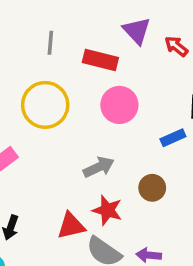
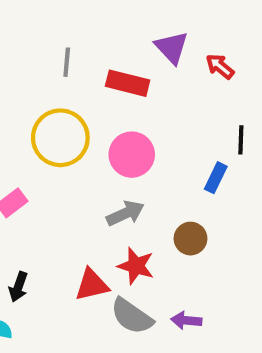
pink circle: (119, 105) -> (132, 155), moved
blue rectangle: (173, 138) -> (216, 178), turned -40

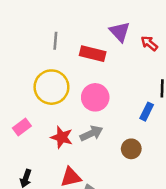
red star: (136, 266) -> (62, 137), moved

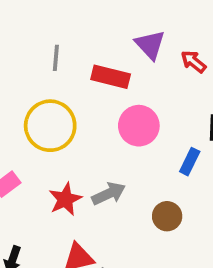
pink circle: (95, 97) -> (139, 126), moved
red star: (62, 137) -> (65, 199), turned 30

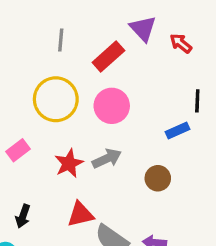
red rectangle: (111, 77) -> (108, 56), turned -56
pink circle: (139, 126) -> (112, 106), moved
blue rectangle: (190, 162) -> (178, 131), turned 40

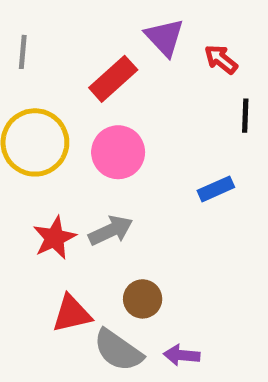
gray line: (61, 40) -> (23, 52), moved
black line: (197, 101) -> (245, 116), moved
brown circle: (158, 178) -> (143, 299), moved

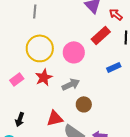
red rectangle: (113, 79) -> (101, 35), moved
red star: (55, 238) -> (44, 77), moved
brown circle: (143, 299) -> (84, 104), moved

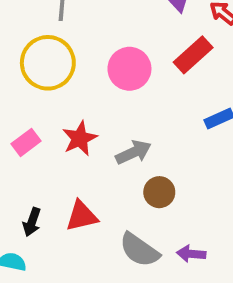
yellow circle: (40, 48) -> (48, 63), moved
pink circle: (74, 52) -> (129, 69), moved
red triangle: (55, 118) -> (82, 216), moved

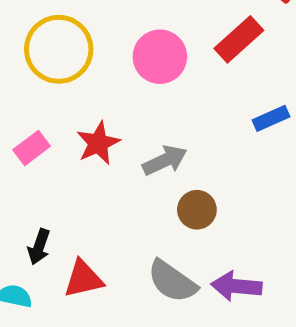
red triangle: (82, 216) -> (83, 279), moved
purple arrow: (191, 254) -> (236, 286), size x1.4

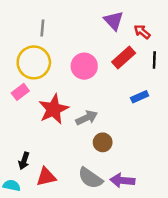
red star: (98, 143) -> (53, 109), size x1.4
pink rectangle: (32, 148) -> (20, 92), moved

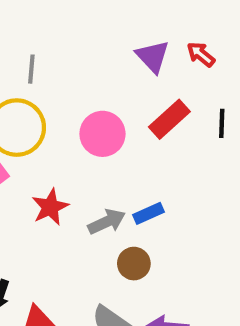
red arrow: (142, 32) -> (201, 54), moved
blue rectangle: (140, 97) -> (149, 213), moved
red star: (53, 109) -> (50, 207), size x0.7

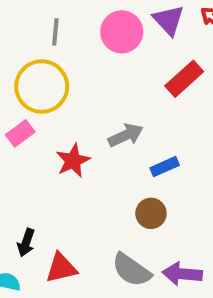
pink circle: (102, 134) -> (122, 32), moved
gray arrow: (107, 222) -> (126, 135), moved

